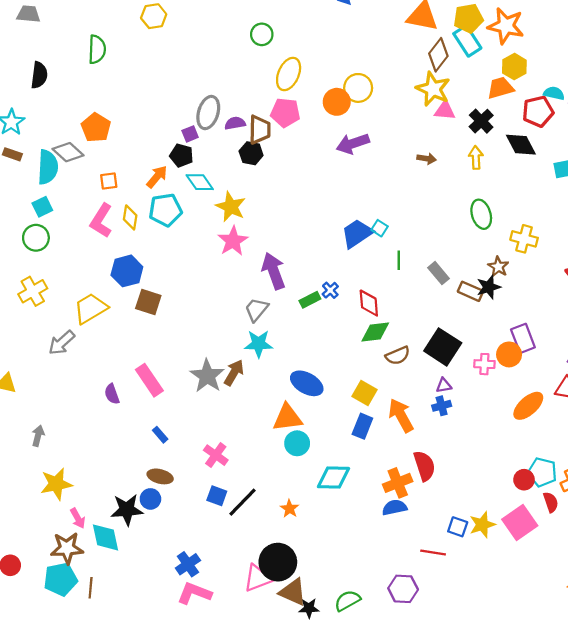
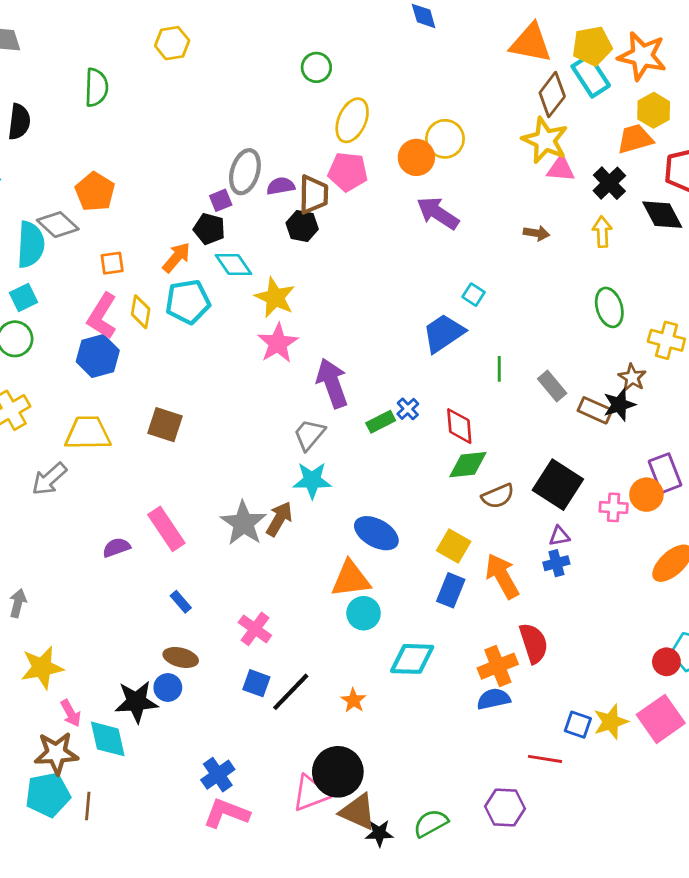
purple arrow: (353, 144) -> (438, 213), turned 52
cyan square: (380, 228) -> (474, 295), moved
blue hexagon: (127, 271) -> (98, 356), moved
yellow trapezoid: (91, 308) -> (88, 433), turned 30
purple semicircle: (112, 394) -> (116, 547), turned 90

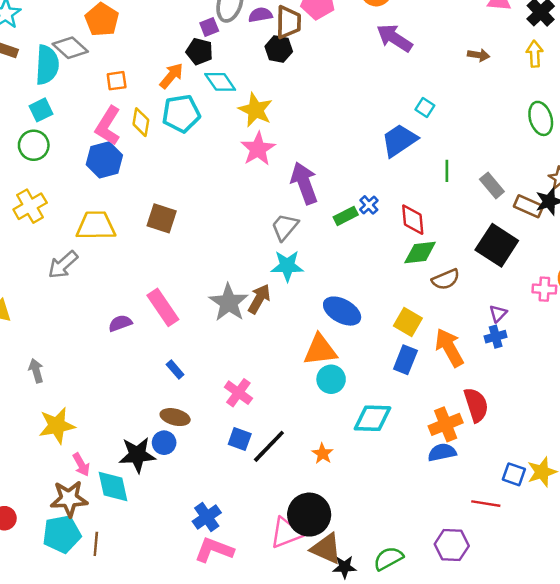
black square: (558, 485) -> (497, 245), moved
purple triangle: (559, 536) -> (498, 313), turned -36
gray arrow: (18, 603) -> (36, 371), turned -30

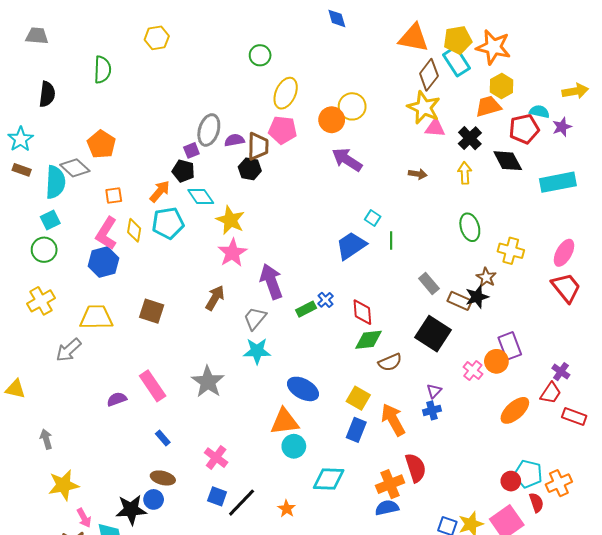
green line: (447, 171) -> (391, 241), moved
pink cross: (544, 289) -> (473, 371), turned 36
brown arrow: (259, 299) -> (215, 298), moved

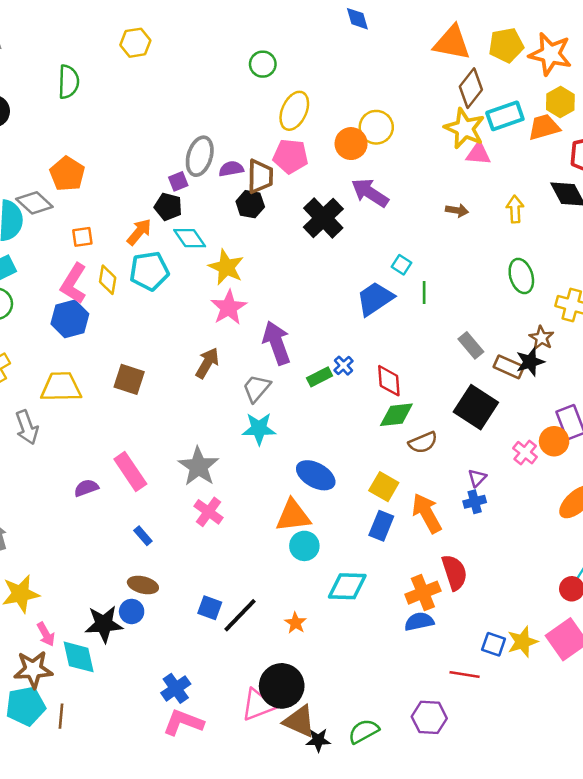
cyan rectangle: (457, 61) -> (505, 116), moved, turned -76
black cross: (470, 138) -> (323, 218), moved, size x1.4
gray arrow: (69, 350) -> (27, 427), turned -68
pink cross: (216, 458) -> (209, 512), moved

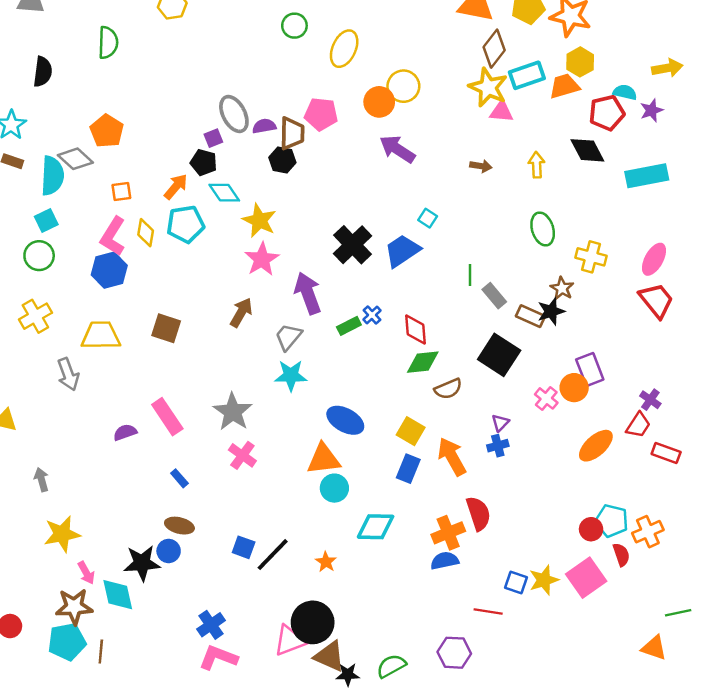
yellow ellipse: (294, 111) -> (344, 49), moved
gray ellipse: (200, 156) -> (234, 114), turned -45
black cross: (323, 218) -> (353, 245), moved
green line: (424, 292) -> (470, 275), moved

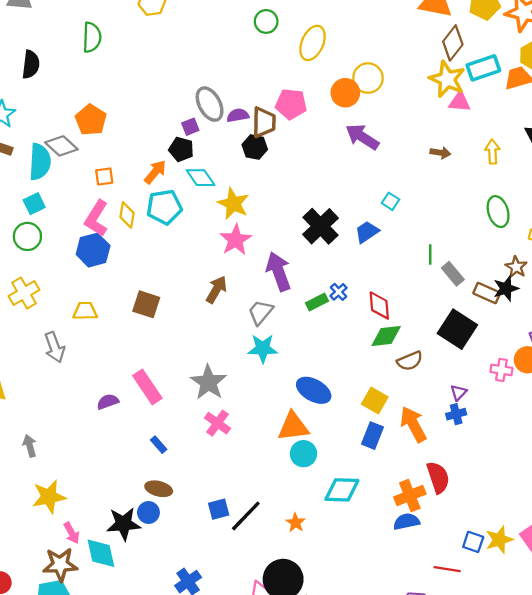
blue trapezoid: (402, 251) -> (367, 232), size x0.7
yellow trapezoid: (101, 336) -> (85, 311), size x0.7
pink cross: (546, 398) -> (501, 370), turned -30
blue square: (244, 547) -> (219, 509), turned -35

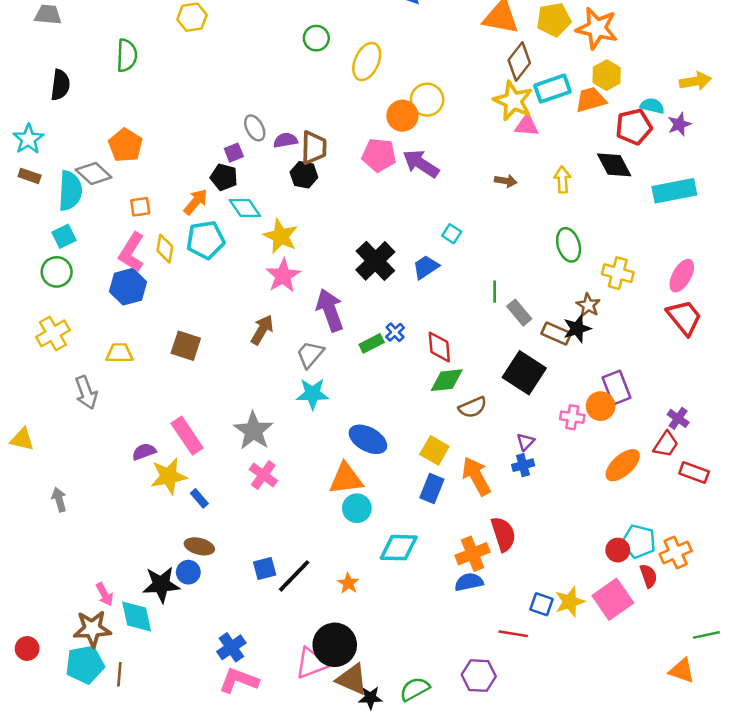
gray ellipse: (210, 104) -> (255, 128), size x0.7
pink pentagon: (291, 104) -> (379, 155), moved
yellow star: (49, 497) -> (169, 476), moved

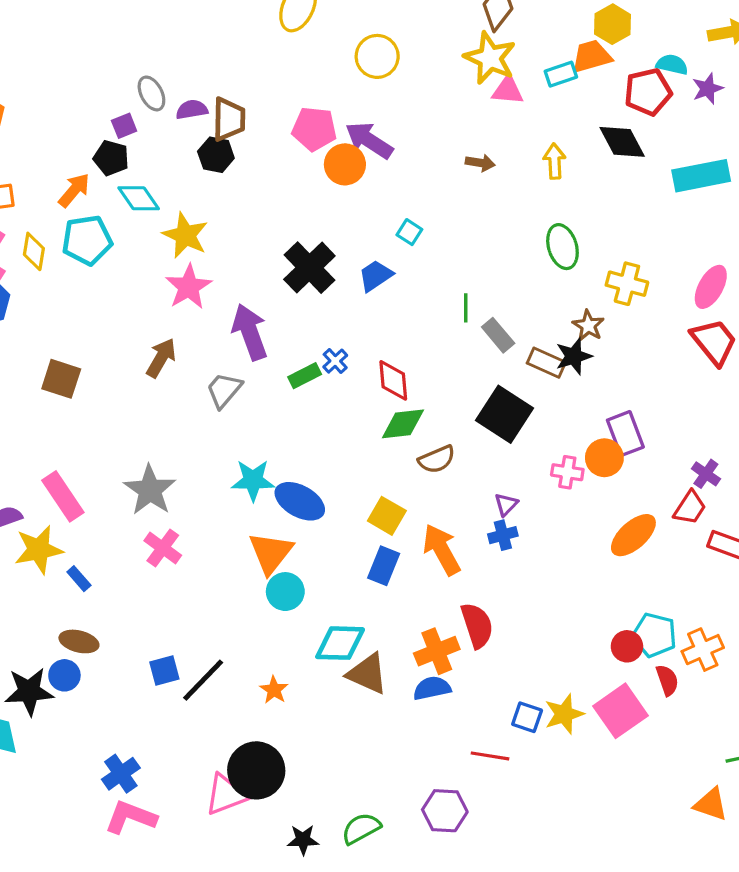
cyan rectangle: (553, 89) -> (561, 74), moved, size x0.7
orange circle: (402, 116) -> (345, 164), moved
cyan star: (313, 394) -> (253, 480), moved
orange triangle: (346, 479) -> (271, 553), turned -45
brown triangle: (352, 679) -> (367, 674), moved

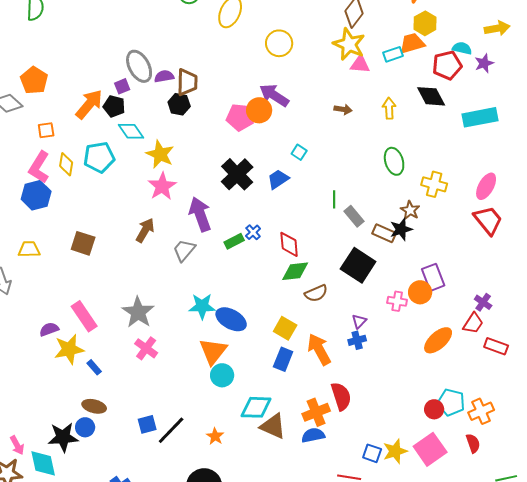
gray ellipse: (151, 93) -> (139, 66), size x1.5
pink pentagon: (314, 129) -> (240, 117), moved
orange arrow: (74, 190) -> (89, 104), moved, size x1.4
red semicircle: (667, 680) -> (473, 443), moved

